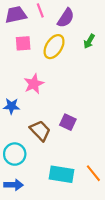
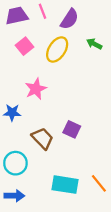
green arrow: (89, 41) -> (94, 44), turned 88
pink square: (23, 43) -> (24, 46), turned -35

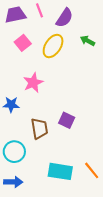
brown trapezoid: (42, 138) -> (39, 129), turned 35

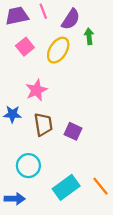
green arrow: (88, 41) -> (89, 36), moved, turned 56
brown trapezoid: (39, 129) -> (43, 124), moved
cyan circle: (14, 152) -> (28, 166), moved
cyan rectangle: (60, 171) -> (66, 187), turned -45

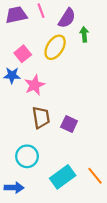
pink square: (25, 47) -> (23, 54), moved
blue star: (12, 114) -> (12, 75), moved

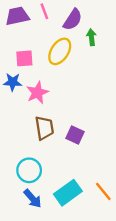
pink square: (23, 54) -> (24, 58), turned 35
blue arrow: (14, 188) -> (33, 199), moved, turned 48

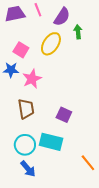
pink square: (24, 58) -> (21, 50), turned 35
brown trapezoid: (44, 128) -> (26, 109), moved
cyan rectangle: (68, 193) -> (51, 142), moved, turned 50

